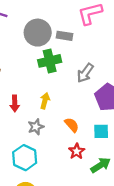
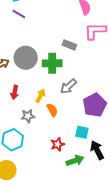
gray circle: (38, 33) -> (26, 58), moved
gray arrow: (85, 73) -> (68, 86), moved
orange semicircle: (72, 125) -> (52, 110), moved

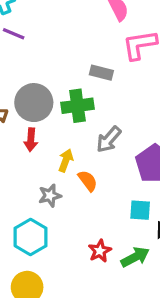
red arrow: (15, 92) -> (31, 140), moved
red star: (58, 144) -> (100, 251), moved

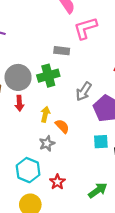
gray arrow: (109, 139) -> (84, 91), moved
gray star: (50, 196) -> (47, 143), moved
red star: (100, 251) -> (57, 182), moved
green arrow: (135, 257) -> (98, 190), moved

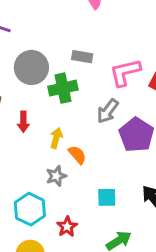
pink L-shape: (85, 28) -> (125, 72), moved
gray circle: (18, 77) -> (31, 67), moved
cyan square: (101, 142) -> (107, 197), moved

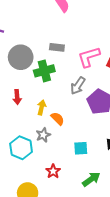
cyan hexagon: (30, 209) -> (21, 148), moved

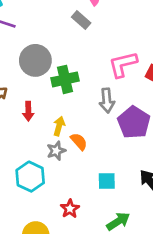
gray rectangle: (57, 47) -> (81, 20), moved, turned 32
gray arrow: (78, 86) -> (107, 101), turned -42
gray star: (43, 135) -> (56, 151), moved

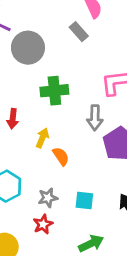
gray circle: (35, 60) -> (28, 48), moved
gray star: (56, 151) -> (48, 198), moved

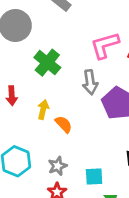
green cross: (54, 91) -> (47, 63), turned -36
cyan square: (84, 200) -> (94, 176), moved

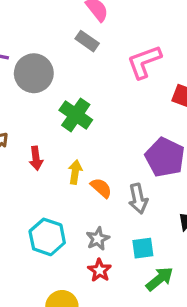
pink L-shape: (105, 45) -> (144, 62), moved
gray arrow: (90, 82) -> (138, 199), moved

